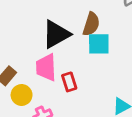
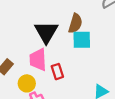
black triangle: (56, 34) -> (46, 32), turned -30
yellow circle: (22, 95) -> (27, 83), moved

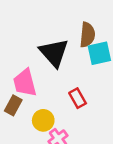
pink trapezoid: (38, 60) -> (25, 83), moved

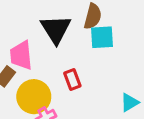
yellow circle: (43, 120) -> (34, 97), size x1.5

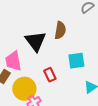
cyan square: (102, 37) -> (76, 61), moved

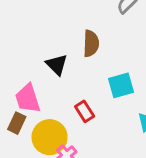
black triangle: (36, 41) -> (57, 65), size x0.7

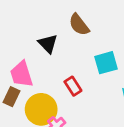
brown semicircle: (91, 43) -> (79, 25), turned 140

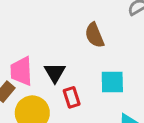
black triangle: (48, 44) -> (55, 73), moved

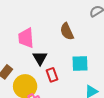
pink trapezoid: (21, 71) -> (26, 38), moved

